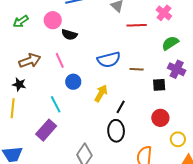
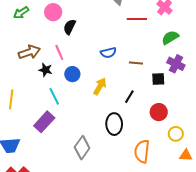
black semicircle: (69, 35) -> (70, 27), turned 98
blue semicircle: (109, 60) -> (108, 53), size x0.7
black star: (19, 84) -> (46, 70), moved
black line: (121, 107) -> (129, 97), moved

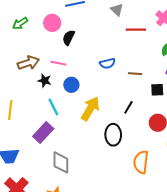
pink line: (59, 52) -> (58, 63), turned -56
yellow arrow: (100, 86) -> (90, 109), moved, size x1.4
gray diamond: (82, 148) -> (61, 162), moved, turned -35

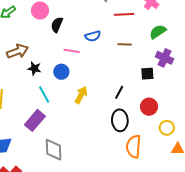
pink line: (58, 63) -> (72, 51), moved
blue semicircle: (107, 63) -> (93, 36), moved
brown line: (135, 74) -> (125, 44), moved
yellow arrow: (90, 109) -> (81, 95), size x0.7
black ellipse: (113, 135) -> (120, 120), moved

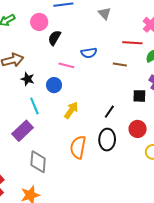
red line: (124, 14) -> (132, 43), moved
orange semicircle: (134, 146) -> (78, 147), moved

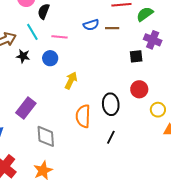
blue semicircle: (89, 53) -> (91, 25), moved
cyan line: (34, 106) -> (32, 32), moved
black line: (109, 112) -> (111, 137), moved

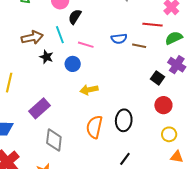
black square: (136, 56) -> (158, 78), turned 32
yellow arrow: (71, 81) -> (89, 90), turned -138
red circle: (139, 89) -> (163, 105), moved
black line: (111, 137) -> (125, 159), moved

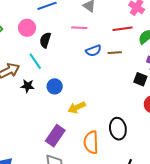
pink line: (86, 45) -> (79, 28), moved
purple rectangle: (40, 108) -> (55, 136), moved

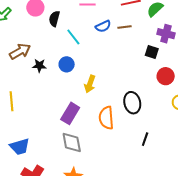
cyan line: (35, 61) -> (73, 37), moved
yellow arrow: (77, 107) -> (90, 84), turned -42

